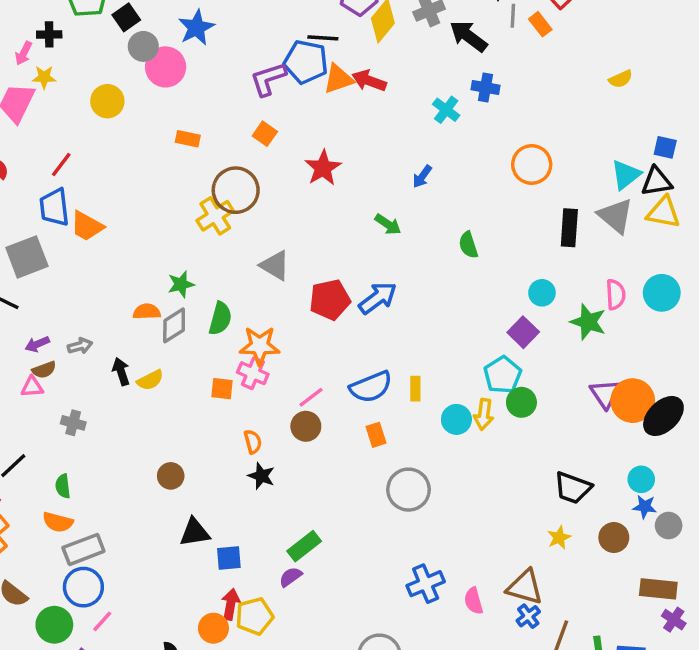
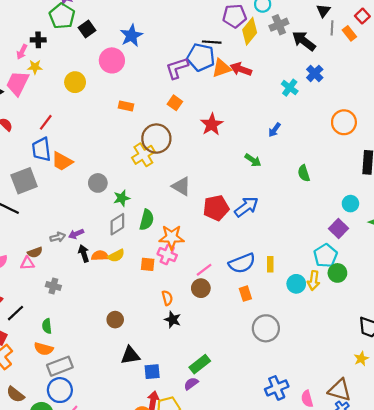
gray circle: (143, 46) -> (98, 183), moved
blue cross: (486, 87) -> (315, 73), turned 35
orange semicircle: (147, 312) -> (100, 256), moved
purple arrow: (37, 344) -> (76, 234), moved
yellow semicircle: (150, 380) -> (116, 256), moved

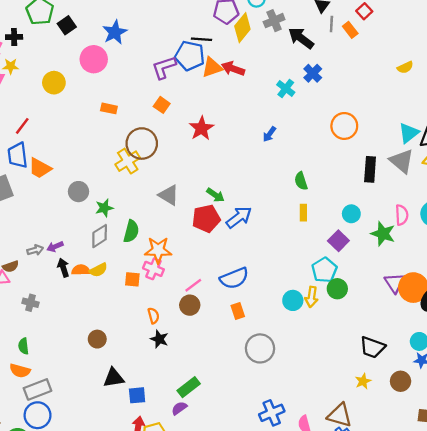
green arrow: (253, 160) -> (216, 195), moved
yellow rectangle: (270, 264) -> (303, 213), moved

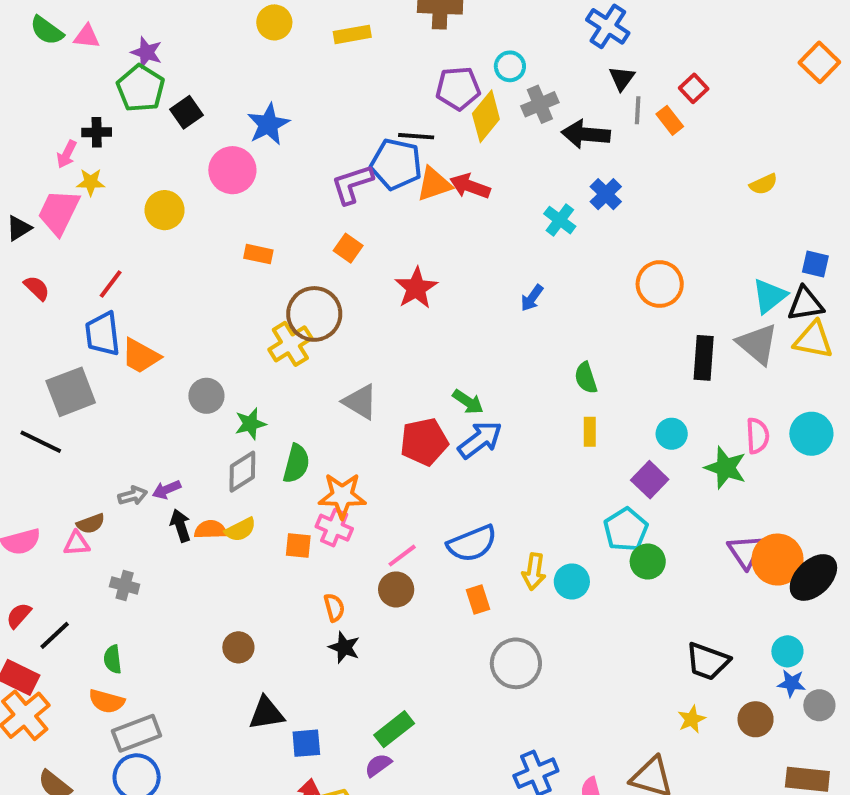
black arrow: (301, 38) -> (586, 134), turned -32
green arrow: (216, 195) -> (468, 402), moved
yellow arrow: (312, 297) -> (534, 572), moved

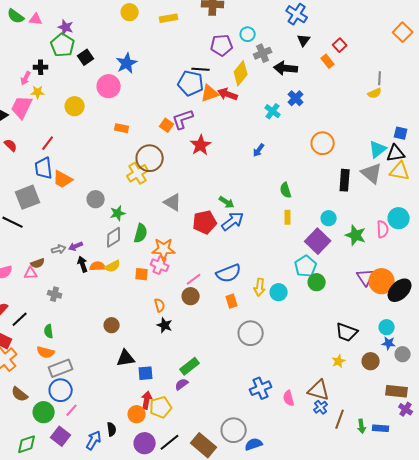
gray line: (638, 110) -> (380, 78), moved
yellow diamond: (486, 116) -> (241, 73), moved
purple L-shape: (352, 184) -> (183, 119), moved
pink semicircle: (758, 436) -> (383, 229), moved
purple square: (650, 480) -> (318, 241), size x1.4

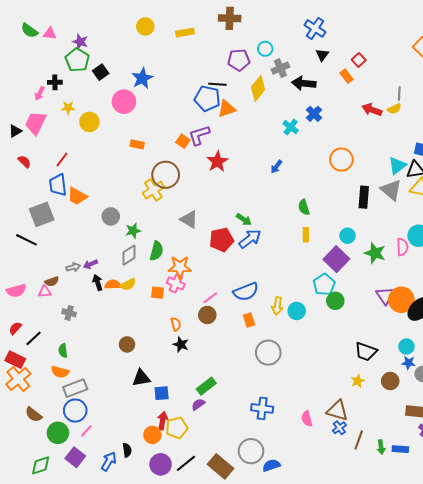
yellow star: (38, 92) -> (68, 108), moved
red arrow: (228, 94) -> (372, 110), moved
blue cross: (261, 388) -> (262, 408), moved, turned 30

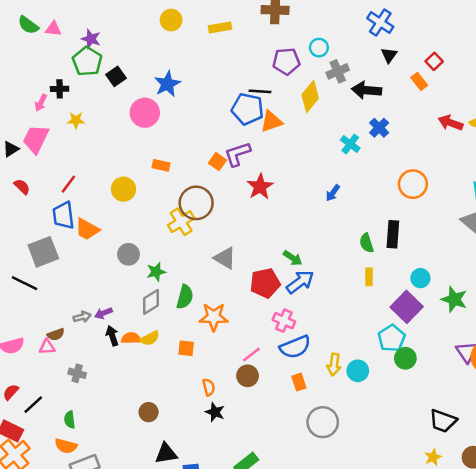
yellow circle: (89, 122) -> (123, 189), moved
black rectangle: (364, 197) -> (393, 234), moved
pink cross: (176, 283) -> (284, 321), moved

